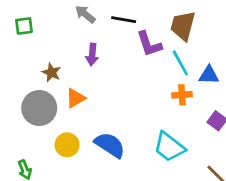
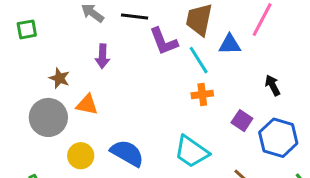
blue triangle: (209, 75) -> (230, 44), moved
orange triangle: (75, 98) -> (87, 105), turned 45

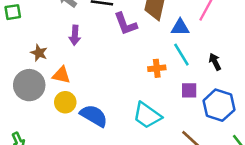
cyan line: (199, 60) -> (181, 55), moved
purple square: (242, 121) -> (189, 90), turned -35
yellow circle: (81, 156) -> (65, 102), moved

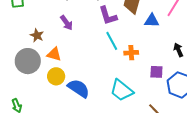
purple arrow: (75, 35) -> (67, 23), turned -42
cyan line: (181, 55) -> (112, 41), moved

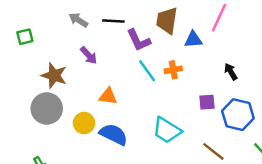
brown star: (37, 35) -> (54, 76), size x1.5
orange cross: (131, 53) -> (173, 70), moved
orange triangle: (54, 54) -> (108, 96), moved

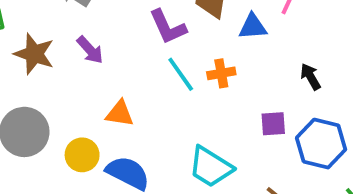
brown star: (54, 76) -> (34, 54), moved

